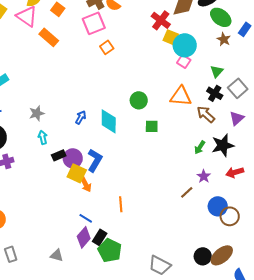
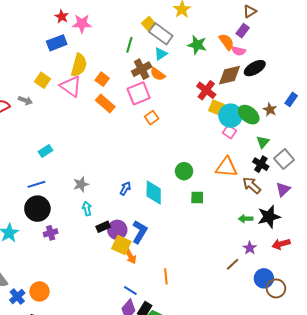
green ellipse: (221, 17) -> (249, 115), moved
orange rectangle: (49, 37) -> (105, 103), moved
green arrow: (200, 147) -> (246, 219), turned 56

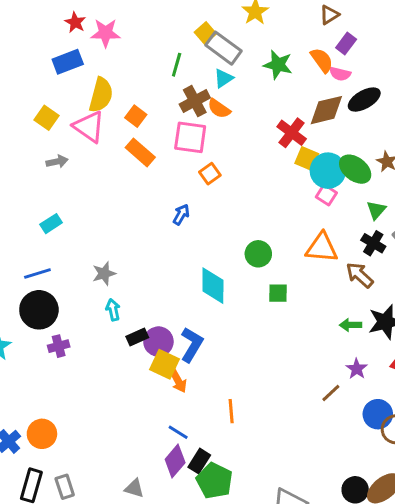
brown triangle: (250, 11) -> (329, 15), moved
pink square: (139, 93) -> (190, 137), turned 30
gray arrow: (25, 100) -> (57, 162), moved, turned -32
blue arrow: (125, 188) -> (181, 214), moved

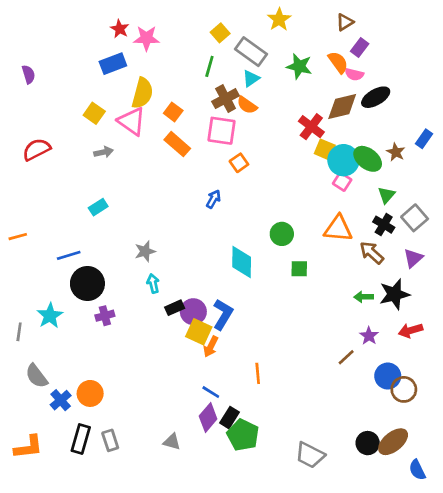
yellow square: (205, 33) -> (220, 33), moved
blue line: (37, 273) -> (69, 255), moved
orange arrow: (178, 381) -> (211, 347), turned 55

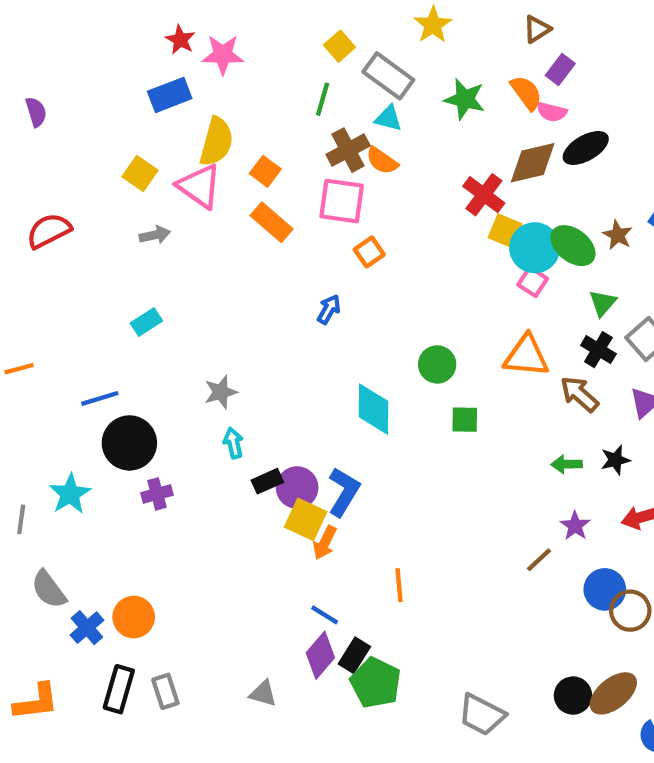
cyan triangle: (251, 78) -> (388, 118), turned 48
black star: (394, 294) -> (615, 460), size x0.6

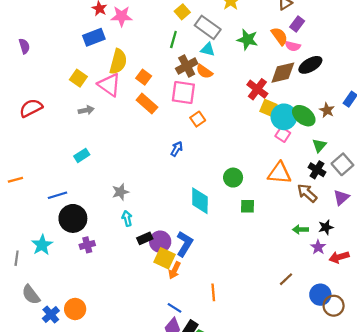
purple star: (575, 526) -> (318, 247), moved

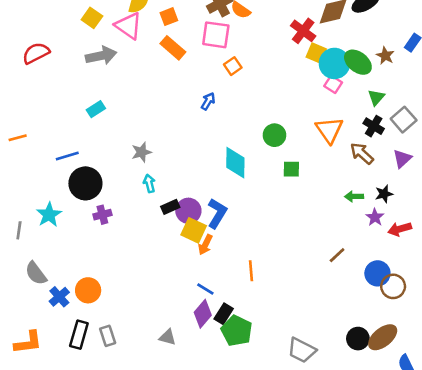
orange square: (144, 77) -> (169, 17), turned 32
gray arrow: (86, 110) -> (101, 56), size x1.6
orange triangle: (279, 173) -> (329, 130), turned 50

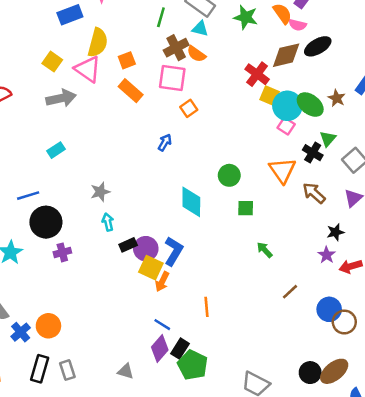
black cross: (374, 126) -> (313, 153), moved
green arrow: (354, 196) -> (265, 250), moved, turned 48

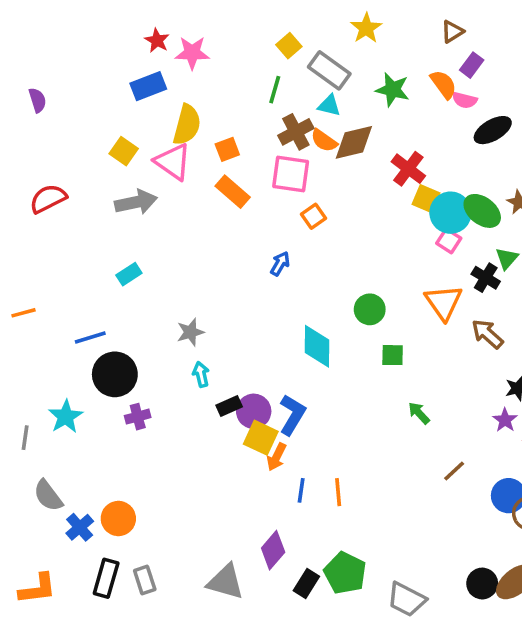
brown diamond: (286, 55) -> (354, 142), moved
blue line: (162, 325) -> (301, 490), moved, turned 66
black rectangle: (180, 349) -> (306, 584), moved
green pentagon: (193, 365) -> (345, 573), moved
gray triangle: (126, 371) -> (226, 582), size x1.6

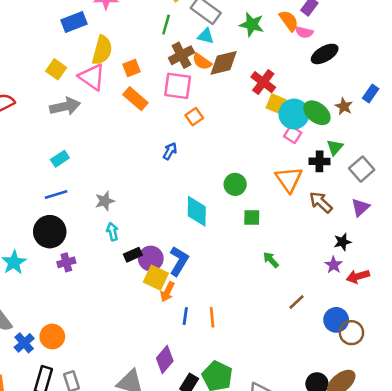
black cross: (486, 278) -> (320, 161), turned -30
blue line: (90, 337) -> (56, 195), moved

